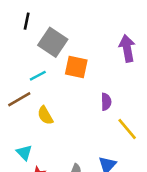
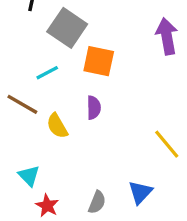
brown line: (19, 99) -> (22, 104), turned 60
purple semicircle: (106, 102) -> (94, 108), moved

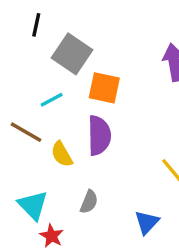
purple semicircle: (94, 108) -> (99, 135), size x1.6
cyan triangle: (29, 176) -> (33, 205), size x1.4
gray semicircle: (97, 202) -> (89, 202), moved

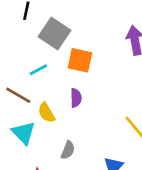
purple semicircle: (99, 135) -> (76, 98), size x0.6
cyan triangle: (33, 205) -> (24, 133), moved

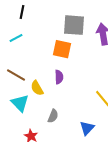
gray square: (54, 34) -> (74, 25), moved, turned -30
cyan line: (38, 70) -> (16, 38), moved

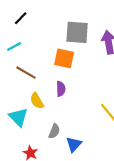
black line: (22, 12) -> (21, 18), turned 32
brown line: (16, 75) -> (26, 73), moved
blue triangle: (87, 128) -> (74, 144), moved

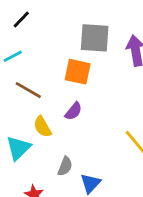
purple semicircle: (61, 89) -> (73, 111), turned 40
cyan triangle: (18, 117) -> (18, 148), turned 30

